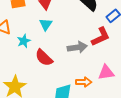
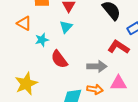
red L-shape: (101, 37) -> (118, 47), turned -130
gray arrow: (77, 47) -> (97, 66), moved

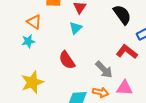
cyan star: (42, 40) -> (28, 41), moved
gray arrow: (97, 66) -> (104, 70), turned 42

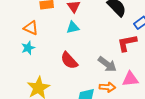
cyan triangle: (76, 28) -> (73, 27), turned 40
red L-shape: (127, 52) -> (127, 43), turned -40

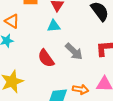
gray arrow: (107, 64) -> (74, 51), moved

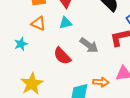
orange triangle: (12, 21) -> (38, 24), moved

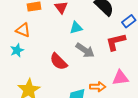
cyan triangle: (65, 23) -> (76, 28), moved
orange triangle: (38, 24) -> (23, 30), moved

